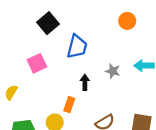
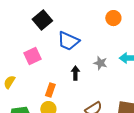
blue trapezoid: (77, 47) -> (68, 41), turned 100
orange rectangle: (69, 105) -> (50, 90), moved

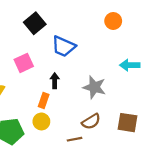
gray star: (100, 63) -> (94, 87), moved, size x1.5
black arrow: (75, 73) -> (55, 81), moved

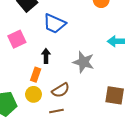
brown semicircle: (91, 121) -> (61, 90), moved
brown line: (75, 139) -> (56, 111), moved

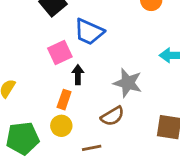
pink square: (17, 39) -> (60, 53), moved
brown semicircle: (61, 90) -> (112, 116), moved

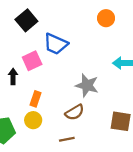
black arrow: (78, 75) -> (13, 76), moved
brown line: (92, 148) -> (67, 139), moved

